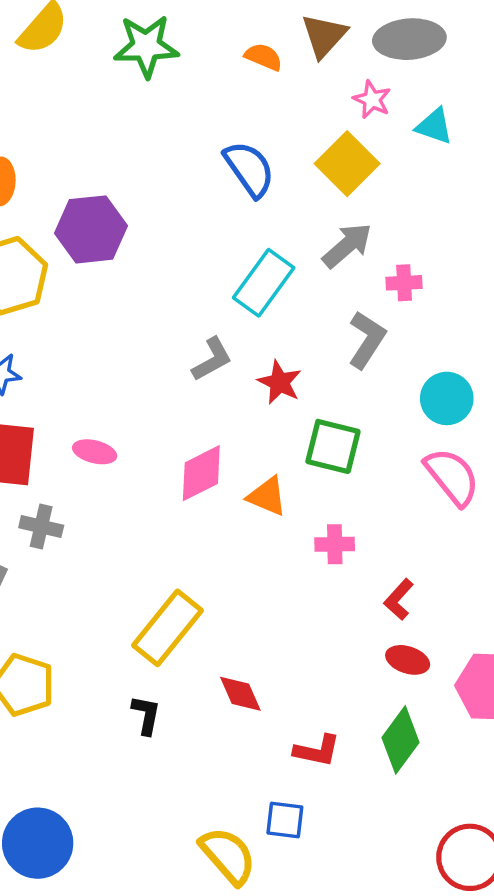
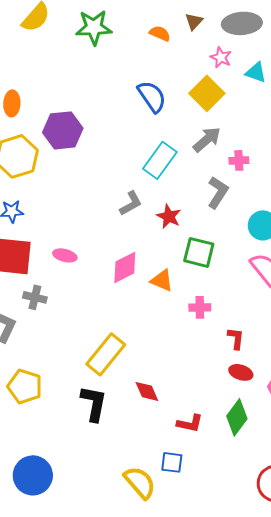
brown triangle: (324, 36) -> (194, 21), size x0.7
red L-shape: (399, 599) -> (236, 338), turned 145
black L-shape: (146, 715) -> (94, 403), size x1.6

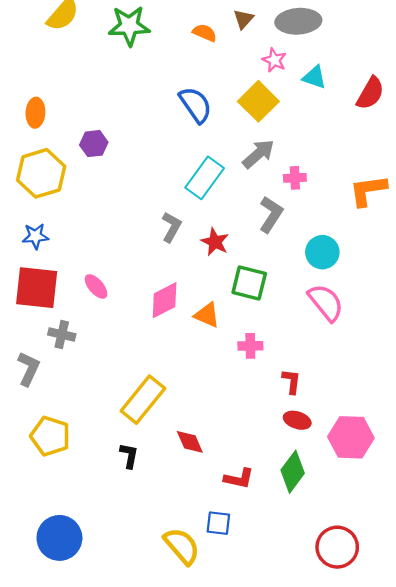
purple hexagon: (63, 130) -> (94, 144), size x0.6
gray L-shape: (131, 203) -> (171, 227), turned -32
pink ellipse: (65, 255) -> (96, 286), turned 35
black L-shape: (94, 403) -> (129, 456), size x0.6

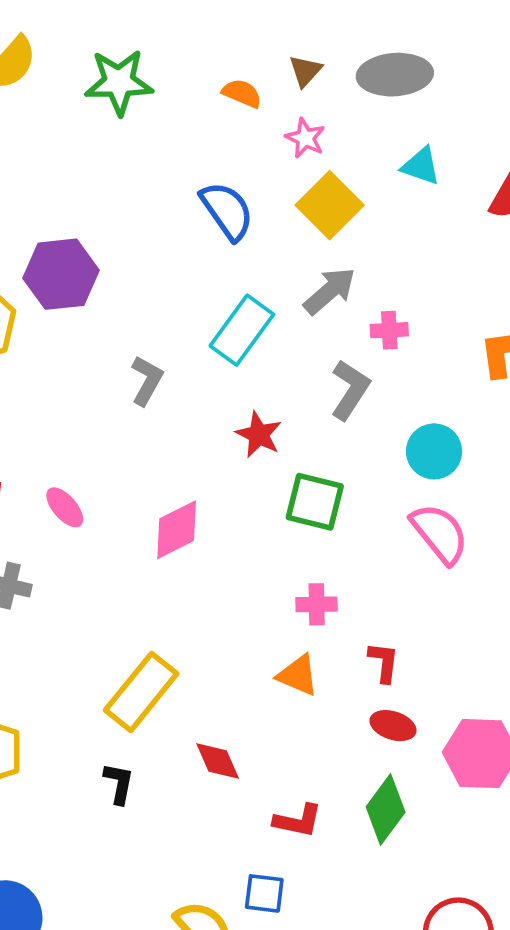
pink star: (274, 60) -> (305, 138), moved
purple hexagon: (94, 144) -> (61, 274), size x1.6
gray L-shape: (171, 227) -> (147, 381), moved
orange triangle: (207, 315) -> (298, 675), moved

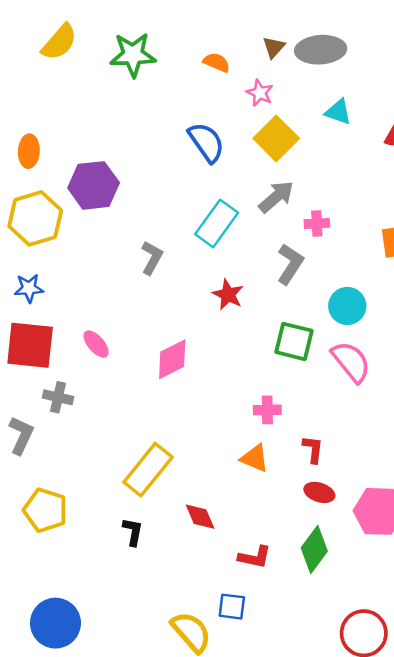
brown triangle: (305, 71) -> (274, 47), moved
green square: (315, 502) -> (294, 341), moved

